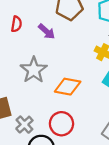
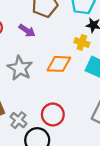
orange diamond: (68, 87) -> (59, 64), moved

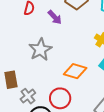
orange diamond: (59, 64) -> (75, 71), moved

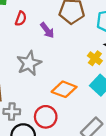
gray cross: (28, 96) -> (12, 112), turned 35

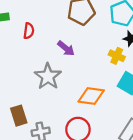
purple arrow: (47, 30) -> (66, 48), moved

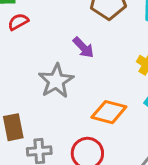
red semicircle: (29, 31) -> (18, 22), moved, turned -133

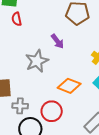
red semicircle: (18, 22) -> (17, 19), turned -80

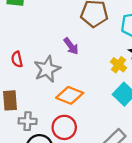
red semicircle: (17, 19) -> (17, 59), moved
orange diamond: (69, 86) -> (70, 95), moved

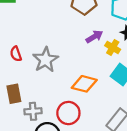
purple arrow: (71, 46) -> (94, 37), moved, turned -77
orange diamond: (70, 95) -> (84, 84), moved

